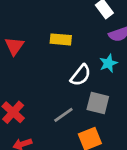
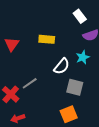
gray line: (63, 115) -> (30, 83), moved

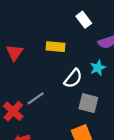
white rectangle: (80, 16) -> (84, 20), moved

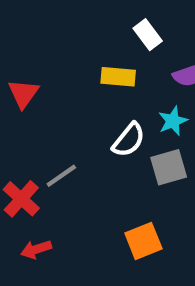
yellow rectangle: (56, 47) -> (118, 77), moved
gray square: (88, 103) -> (169, 167), moved, turned -30

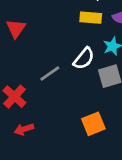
yellow rectangle: (118, 77) -> (91, 18), moved
gray line: (61, 176) -> (50, 73), moved

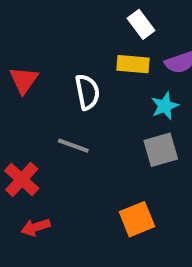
white semicircle: (84, 58) -> (87, 92), moved, turned -50
gray line: (50, 73) -> (73, 146), turned 55

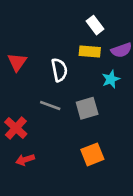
gray square: (161, 150) -> (87, 108), moved

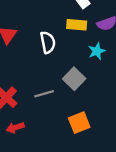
gray line: (50, 106) -> (44, 94), moved, turned -36
gray square: (87, 108) -> (74, 79), turned -30

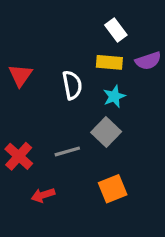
cyan star: (97, 51) -> (114, 96), moved
red arrow: (15, 128) -> (43, 195), moved

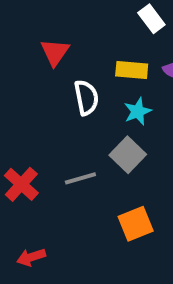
white rectangle: (116, 30) -> (151, 19), moved
red triangle: (20, 75) -> (55, 52), moved
red arrow: (43, 195) -> (31, 257), moved

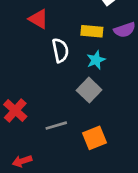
red triangle: (55, 52) -> (38, 19), turned -35
gray line: (80, 178) -> (56, 126), moved

